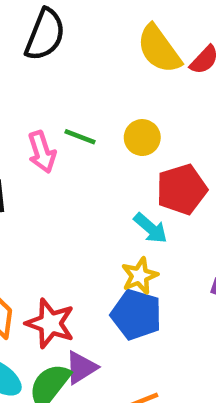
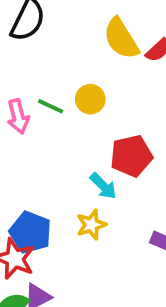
yellow circle: (142, 138) -> (90, 99), moved
blue pentagon: (136, 315) -> (30, 232), moved

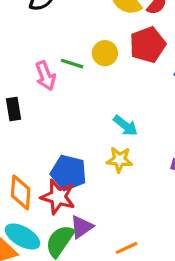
red pentagon: (131, 156) -> (148, 45), moved
yellow star: (91, 225) -> (120, 160), turned 30

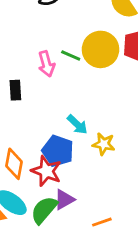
yellow circle: (105, 53) -> (101, 49), size x1.6
cyan arrow: (125, 126) -> (77, 125), moved

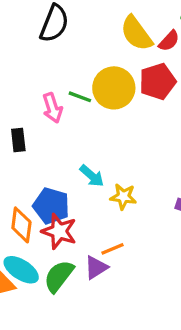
blue pentagon: (58, 151) -> (51, 206), moved
purple triangle: (64, 200) -> (96, 267), moved
orange line: (102, 222) -> (112, 249), moved

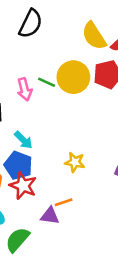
cyan arrow: (92, 176) -> (23, 140), moved
purple triangle: (96, 267) -> (50, 216), turned 36
green semicircle: (59, 276) -> (17, 240), moved

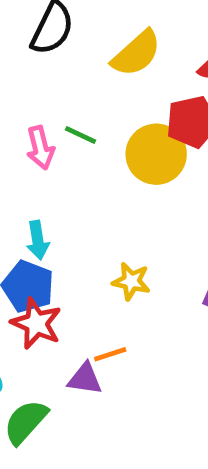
yellow semicircle: (94, 36) -> (136, 53), moved, turned -100
yellow circle: (73, 77) -> (156, 154), moved
cyan arrow: (23, 140) -> (38, 240), turned 36

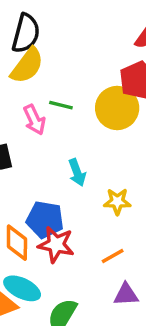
yellow semicircle: (136, 53) -> (27, 66), moved
cyan arrow: (38, 240) -> (77, 172), moved
purple triangle: (85, 379) -> (126, 295), moved

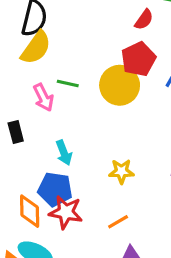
cyan arrow: (77, 172) -> (64, 153), moved

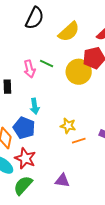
yellow semicircle: (36, 48) -> (69, 32), moved
red star: (66, 212) -> (25, 158), moved
orange line: (118, 222) -> (79, 141), moved

